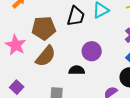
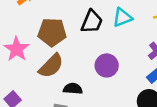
black semicircle: (77, 70) -> (73, 89), moved

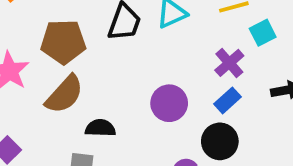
purple circle: (107, 65) -> (169, 103), moved

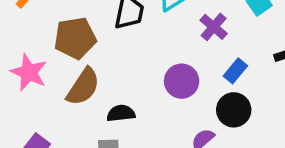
purple cross: (229, 63) -> (214, 27), moved

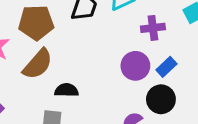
purple cross: (214, 27) -> (153, 28), turned 35
purple circle: (182, 81) -> (135, 66), moved

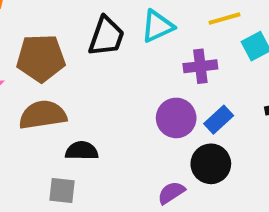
brown semicircle: (38, 64) -> (43, 115), turned -140

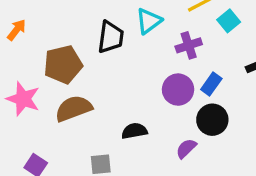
black semicircle: (82, 151) -> (134, 131), moved

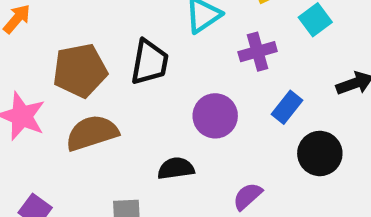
black trapezoid: (111, 37) -> (150, 62), moved
purple circle: (178, 90) -> (215, 116), moved
black circle: (212, 120) -> (320, 153), moved

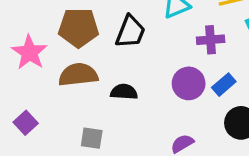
purple circle: (215, 116) -> (189, 83), moved
black semicircle: (176, 168) -> (124, 92), moved

